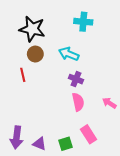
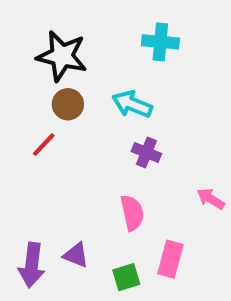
red line: (23, 75) -> (44, 144), turned 56
pink semicircle: (78, 102) -> (132, 213), moved
pink rectangle: (89, 134) -> (170, 259), turned 48
purple triangle: (39, 144) -> (76, 255), moved

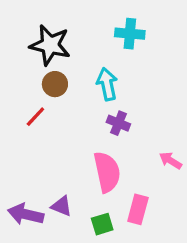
cyan arrow: (132, 104) -> (107, 84), turned 56
pink semicircle: (132, 213) -> (107, 172), size x1.4
purple arrow: (32, 265) -> (26, 214), turned 96

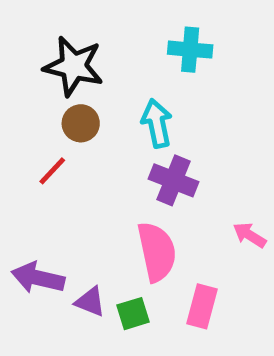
purple cross: (118, 123) -> (173, 180), size x1.4
purple arrow: (26, 214) -> (38, 278), moved
green square: (102, 224) -> (133, 314), moved

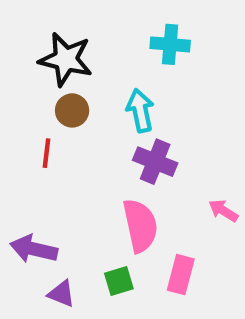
red line: (52, 171) -> (46, 153), turned -36
purple triangle: (90, 302) -> (61, 294), moved

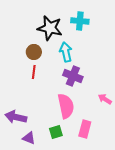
black star: (66, 59) -> (50, 28), moved
red line: (46, 153) -> (34, 72), moved

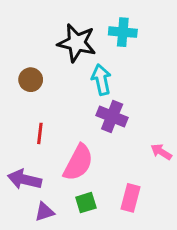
brown circle: (34, 52) -> (31, 80), moved
red line: (34, 72) -> (40, 133), moved
pink semicircle: (66, 106) -> (78, 163), moved, turned 40
purple triangle: (29, 138) -> (44, 212), turned -40

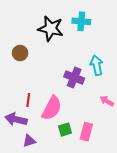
cyan arrow: (101, 80) -> (97, 65), moved
red line: (40, 133) -> (28, 100), moved
green square: (86, 203) -> (65, 130), moved

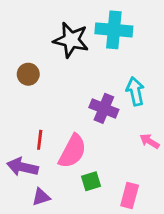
cyan cross: (81, 21) -> (114, 30), size x1.4
pink rectangle: (86, 132) -> (130, 195), moved

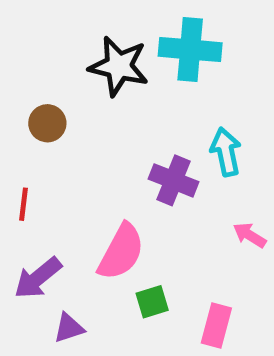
red line: (40, 140) -> (24, 204), moved
purple arrow: (23, 167) -> (38, 278), turned -52

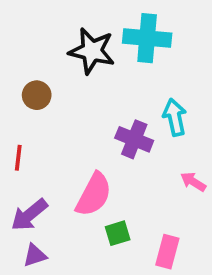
purple triangle: (69, 328) -> (35, 255), moved

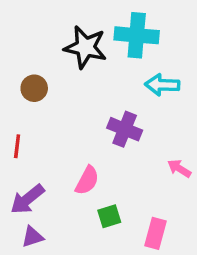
cyan arrow: (175, 117) -> (162, 85), moved, turned -76
pink semicircle: (94, 195) -> (87, 180), size x0.7

